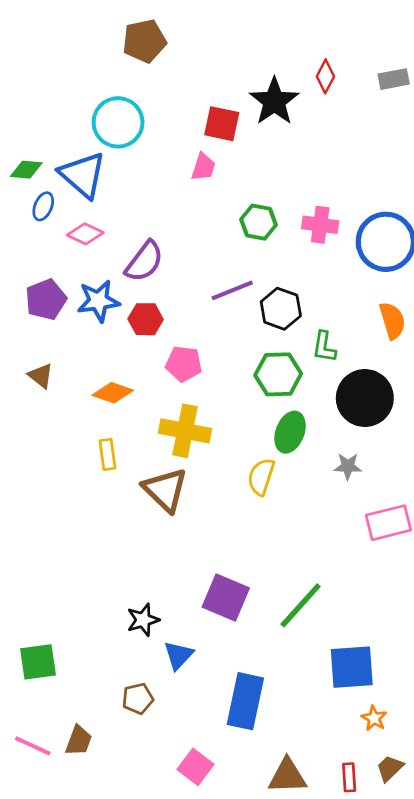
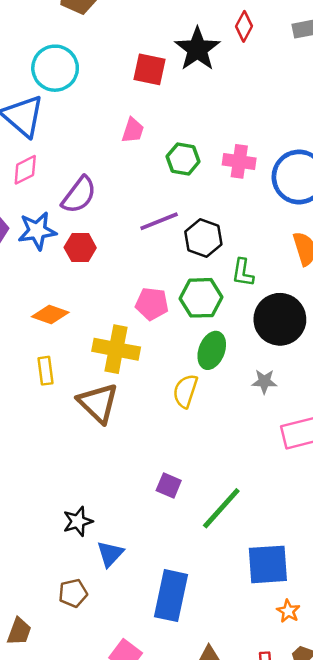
pink trapezoid: (203, 167) -> (133, 130), moved
pink diamond: (85, 234) -> (25, 170), turned -52
pink pentagon: (184, 364) -> (152, 304), moved
purple square: (226, 598) -> (169, 486), moved, size x0.6

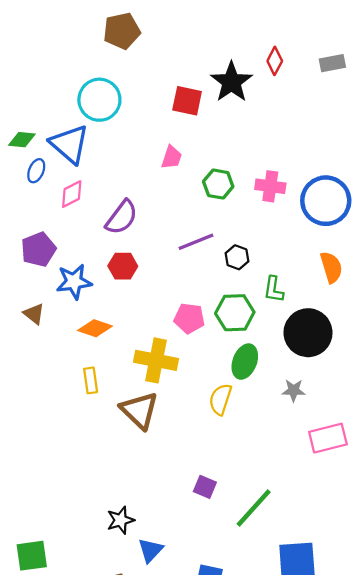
blue star: (37, 231) -> (74, 282), moved
black hexagon: (203, 238) -> (237, 257), size x0.7

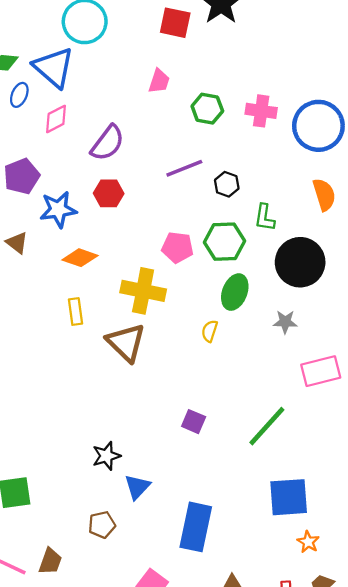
yellow semicircle: (220, 399) -> (210, 331), size x0.7
green line: (254, 508) -> (267, 426), moved

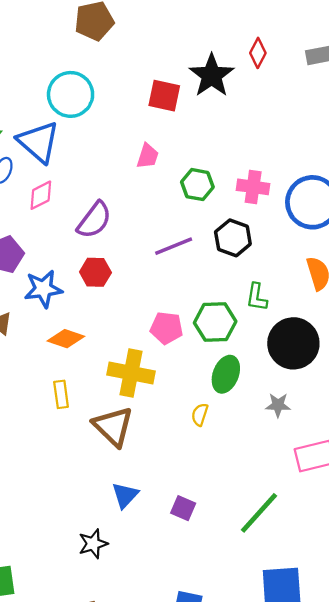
black hexagon: (227, 184) -> (233, 238), moved, size x1.4
blue triangle: (137, 487) -> (125, 495), moved

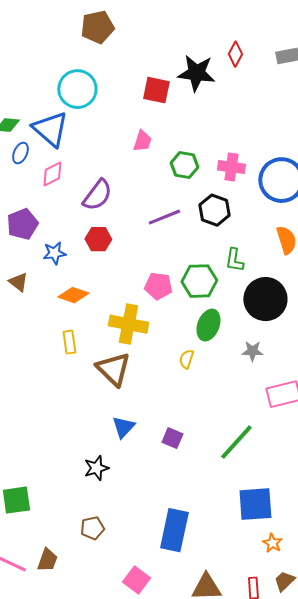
black star: (212, 75) -> (196, 73), turned -30
blue star: (43, 289) -> (54, 253), size x0.7

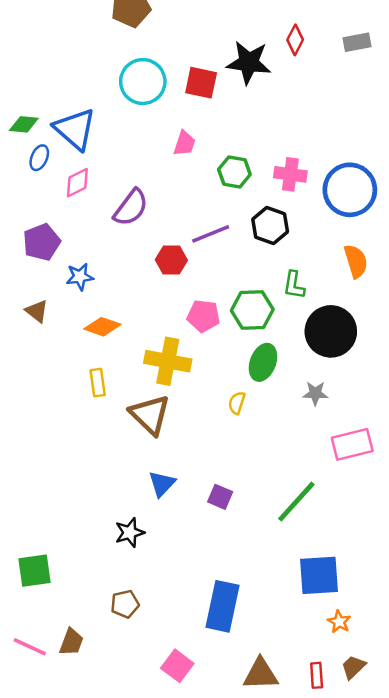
cyan circle: (77, 89) -> (143, 82), moved
red hexagon: (98, 239) -> (171, 260), moved

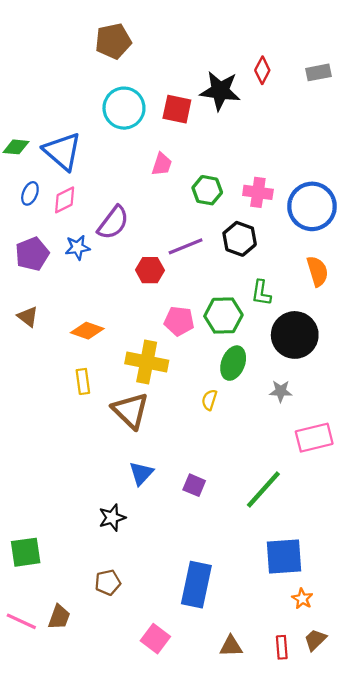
blue ellipse: (39, 158) -> (30, 193), moved
blue star: (80, 277) -> (78, 247), moved
brown triangle: (261, 674) -> (231, 646), size x0.7

